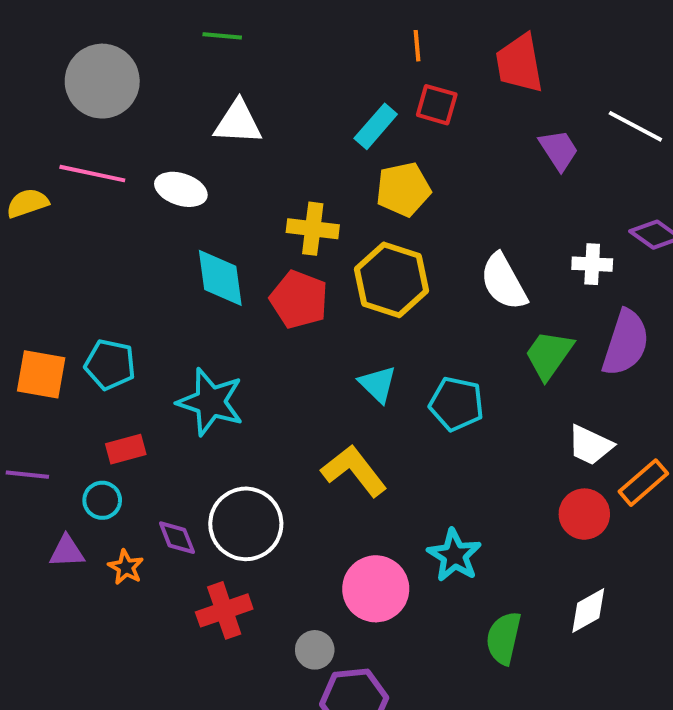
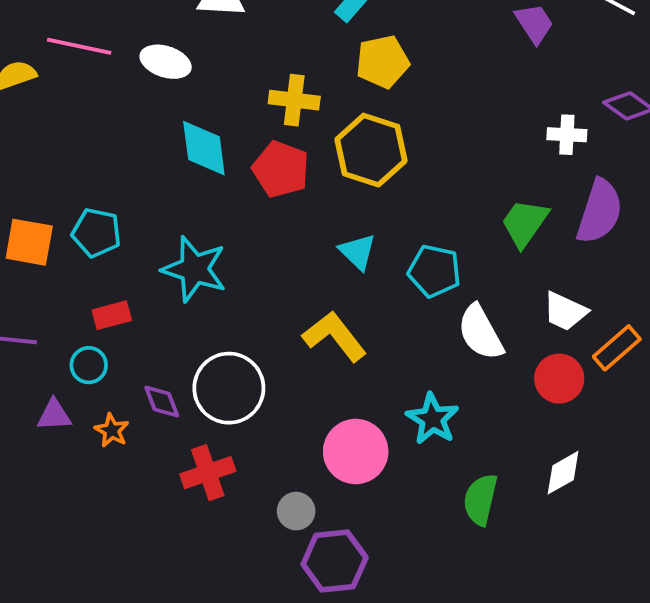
white semicircle: (504, 282) -> (480, 332), moved

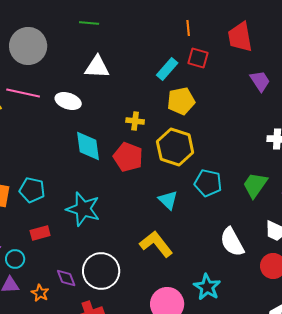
yellow cross: (294, 100) -> (135, 121), size x0.7
cyan pentagon: (434, 271) -> (208, 183), moved
cyan circle: (89, 365) -> (15, 259), moved

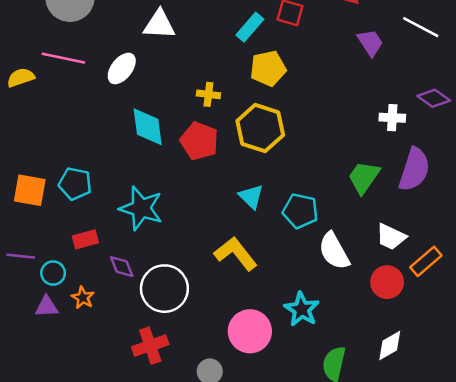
white ellipse: (68, 101) -> (122, 68), turned -70
cyan pentagon: (208, 183) -> (300, 211), moved
purple diamond: (66, 278) -> (122, 267), moved
orange star: (40, 293) -> (83, 298), moved

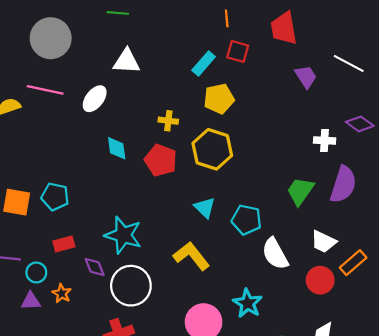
cyan diamond: (148, 127) -> (117, 148), size x0.7
cyan star: (141, 208) -> (123, 235), moved

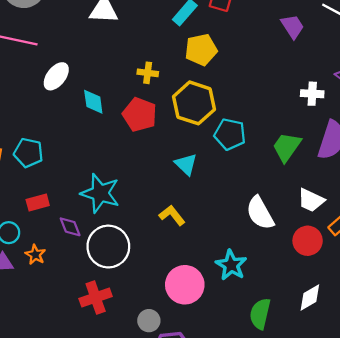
white ellipse: (95, 99) -> (56, 76), moved
cyan pentagon: (246, 220) -> (230, 134), moved
yellow L-shape: (191, 256) -> (172, 215), size x0.7

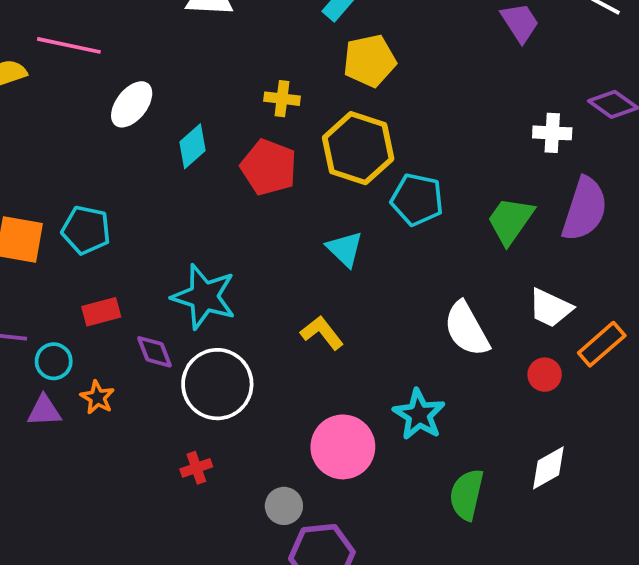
cyan diamond: (93, 102) -> (193, 146), turned 56
red circle: (308, 241) -> (545, 375), size x0.7
red cross: (96, 297) -> (196, 468), size x0.6

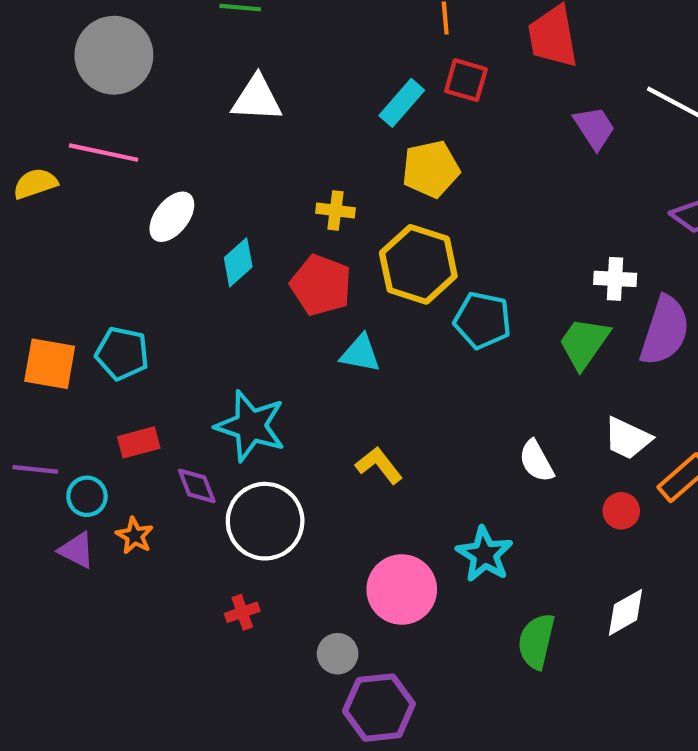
white cross: (552, 133) -> (615, 279), moved
cyan triangle: (345, 249) -> (360, 353), moved, turned -33
white semicircle: (467, 329) -> (536, 461), size x0.7
purple triangle: (44, 411) -> (77, 550), turned 30

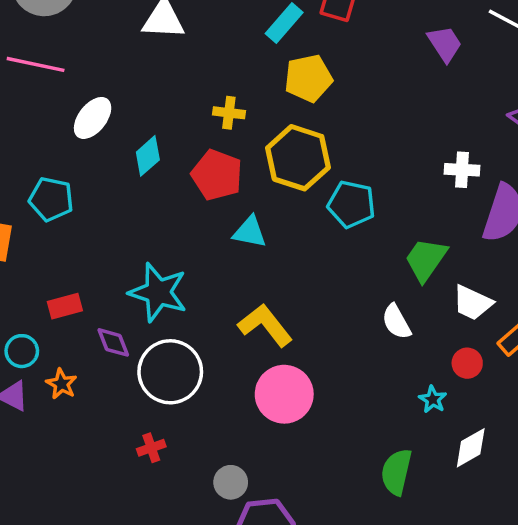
green trapezoid: (584, 343) -> (426, 260), moved
cyan pentagon: (122, 353) -> (51, 199), moved
yellow L-shape: (379, 465) -> (265, 325), size x1.4
cyan star: (485, 554) -> (433, 399), moved, size x0.6
pink circle: (402, 590) -> (284, 394), moved

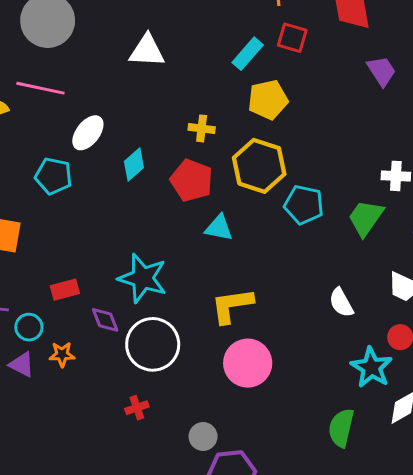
cyan pentagon: (51, 199) -> (53, 176), moved
green trapezoid: (426, 260) -> (366, 218), moved
yellow L-shape: (265, 325) -> (232, 306), turned -60
orange star: (61, 384) -> (62, 354), turned -30
cyan star: (433, 399) -> (371, 367), size x1.8

